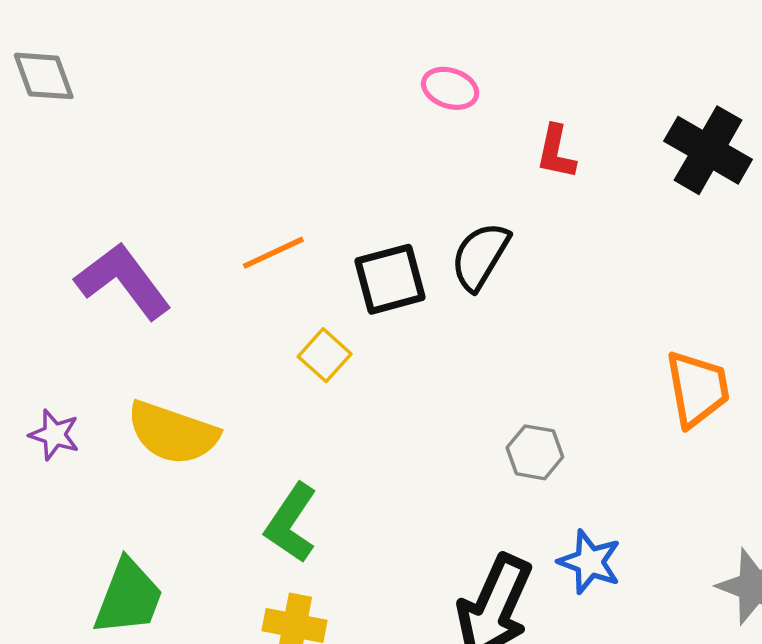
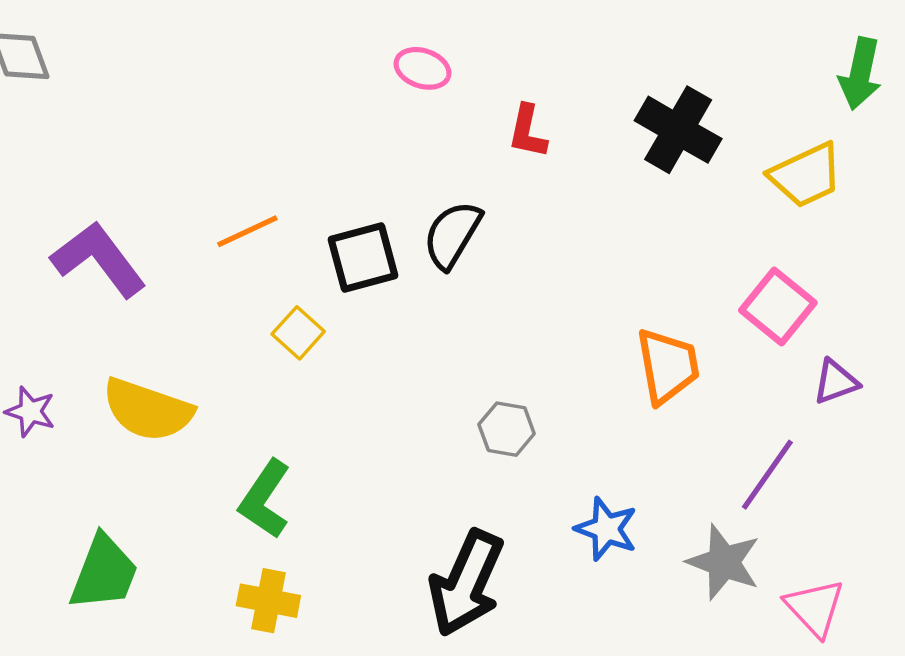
blue star: (590, 562) -> (606, 529), moved

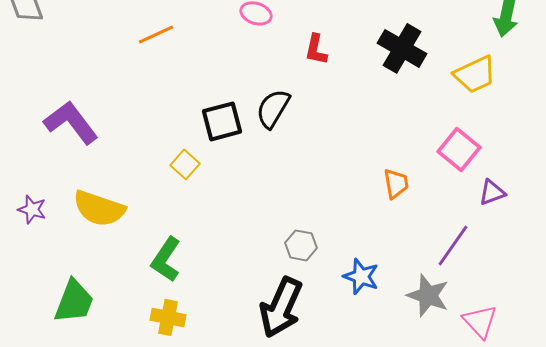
orange line: (247, 231) -> (156, 34), moved
orange trapezoid: (668, 366) -> (396, 183), size x0.7
gray hexagon: (507, 429) -> (301, 245), moved

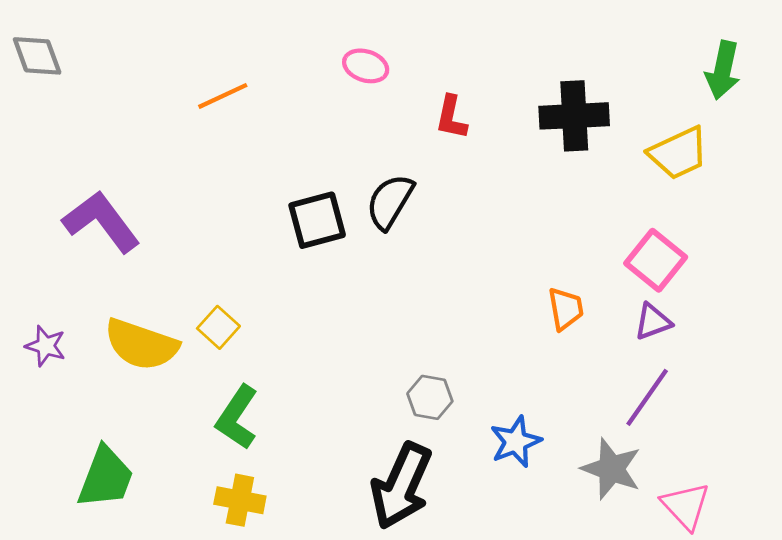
black cross: (402, 48) -> (574, 116), turned -33
yellow square: (185, 164) -> (218, 327), moved
purple triangle: (492, 192) -> (653, 322), moved
blue star: (361, 276) -> (516, 442), turned 30

